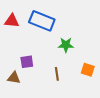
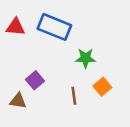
purple square: (27, 62) -> (35, 80), turned -32
orange square: (88, 70) -> (102, 87), moved, turned 32

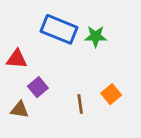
red triangle: (15, 27) -> (17, 59), moved
green star: (86, 58) -> (96, 36), moved

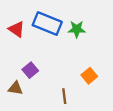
red triangle: (17, 59) -> (17, 29), moved, turned 30
brown line: (80, 104) -> (64, 96), moved

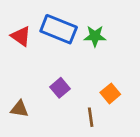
purple square: (30, 70) -> (60, 88), moved
brown line: (64, 96) -> (91, 117), moved

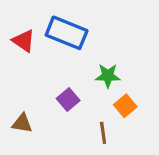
green star: (95, 36) -> (108, 76), moved

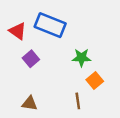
purple square: (68, 99) -> (31, 59), moved
brown triangle: (22, 123) -> (30, 103), moved

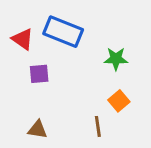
green star: (81, 58) -> (116, 59), moved
purple square: (31, 59) -> (39, 74), turned 35

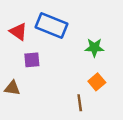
brown triangle: (38, 129) -> (12, 88), moved

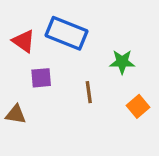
orange square: (97, 82) -> (138, 106), moved
brown line: (80, 103) -> (89, 92), moved

